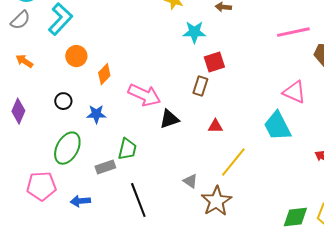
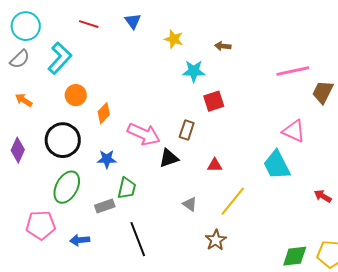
brown rectangle: (200, 86) -> (187, 130), moved
black circle: (63, 101) -> (63, 140), size x2.0
blue star: (96, 114) -> (107, 159), moved
gray triangle: (190, 181) -> (190, 204), moved
brown star: (216, 201) -> (216, 240), size x0.7

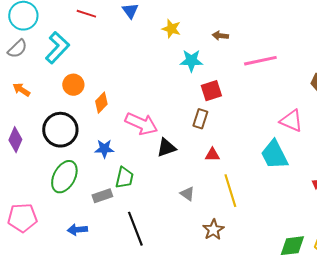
pink line: (293, 71) -> (260, 61), moved
brown rectangle: (187, 130) -> (200, 119), moved
yellow line: (233, 201) -> (230, 191), turned -56
pink pentagon: (41, 225) -> (22, 218), moved

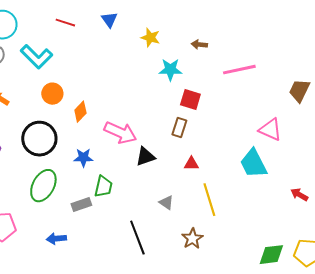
cyan L-shape: (57, 48) -> (36, 57), turned 92
red square: (211, 91) -> (190, 100), turned 35
black line: (135, 229) -> (137, 238), moved

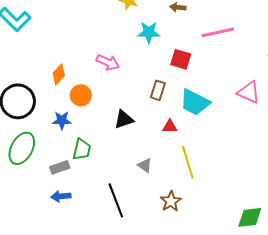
orange circle: (52, 94) -> (81, 95), moved
red square: (190, 100) -> (181, 59), moved
pink arrow: (120, 133) -> (108, 62), moved, size x0.7
cyan trapezoid: (253, 164) -> (195, 102), moved, turned -36
blue arrow: (56, 239) -> (61, 196), moved

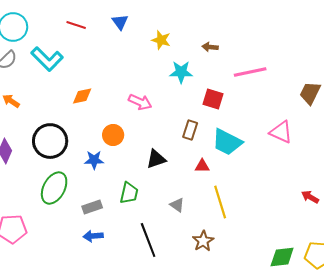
orange diamond: (59, 74) -> (82, 96), moved, turned 35
green trapezoid: (82, 149) -> (129, 193), moved

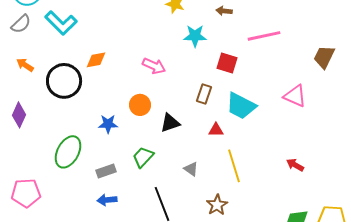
orange circle: (113, 135) -> (140, 105), moved
black circle: (50, 141) -> (64, 81), moved
green trapezoid: (129, 193) -> (143, 157), turned -150
red arrow: (310, 197) -> (295, 165), moved

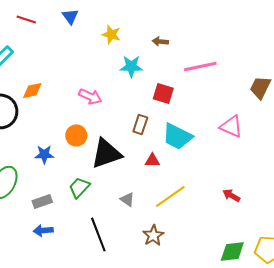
black triangle: (170, 123) -> (106, 153), size x1.6
yellow line: (234, 166) -> (170, 196), turned 72

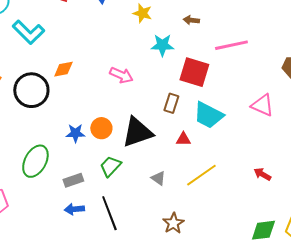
red square: (163, 93) -> (194, 72), size x1.4
orange circle: (76, 135) -> (101, 128), moved
black line: (98, 234) -> (109, 213), moved
brown star: (153, 235) -> (173, 223), moved

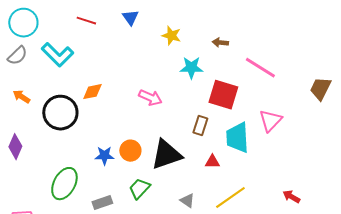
pink line: (231, 45) -> (260, 68), turned 44
pink triangle: (262, 105) -> (270, 121), moved, turned 50
cyan trapezoid: (208, 115) -> (237, 138), turned 60

